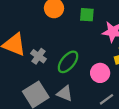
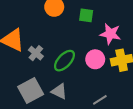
pink circle: (100, 73) -> (95, 59), moved

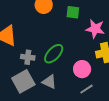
gray cross: (36, 53) -> (28, 57), moved, turned -32
pink circle: (95, 59) -> (82, 69), moved

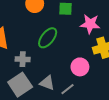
green ellipse: (54, 54) -> (48, 38), moved
gray line: (86, 89) -> (68, 89), moved

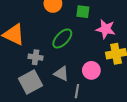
gray triangle: (47, 83) -> (61, 74), moved
gray line: (68, 89) -> (77, 91), turned -48

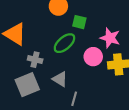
green square: (83, 12) -> (79, 22), moved
pink circle: (91, 70) -> (93, 57), moved

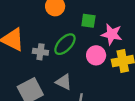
green square: (79, 22) -> (88, 21), moved
gray cross: (35, 60) -> (40, 52), moved

